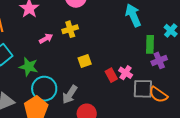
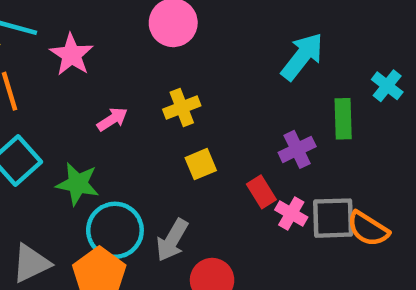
cyan arrow: (133, 15) -> (302, 57), turned 65
yellow cross: (70, 29) -> (182, 108), moved
purple cross: (159, 60) -> (297, 149), moved
pink cross: (126, 73) -> (291, 214), moved

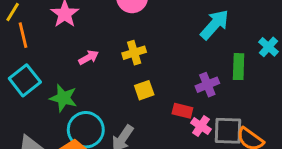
red rectangle: (261, 192) -> (182, 111), turned -48

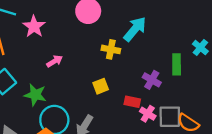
cyan arrow: (215, 25) -> (135, 29), moved
yellow cross: (134, 53) -> (111, 49), moved, turned 30
purple cross: (207, 85) -> (152, 80), turned -36

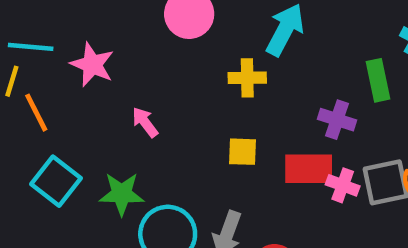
pink arrow: (55, 61) -> (145, 122), turned -84
yellow square: (101, 86) -> (242, 152), turned 35
red rectangle: (132, 102) -> (309, 169), size x1.5

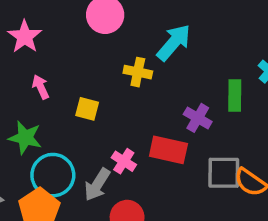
pink arrow: (145, 122) -> (41, 87), moved
yellow square: (242, 152) -> (87, 109), moved
pink cross: (343, 185) -> (124, 161), moved

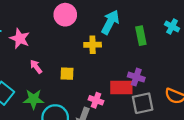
green rectangle: (235, 95) -> (141, 36), moved
purple cross: (198, 118) -> (136, 77), moved
gray square: (224, 173) -> (143, 103), moved

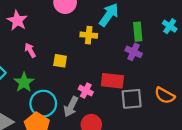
purple cross: (136, 77) -> (134, 52), moved
green star: (34, 99) -> (24, 82), turned 30

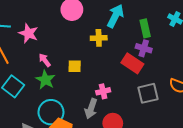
red rectangle: (112, 81) -> (132, 63), moved, turned 35
green star: (24, 82) -> (45, 80), moved
pink cross: (86, 91) -> (103, 91), turned -32
cyan circle: (43, 104) -> (51, 112), moved

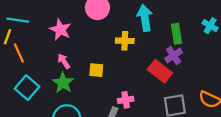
cyan arrow: (115, 16) -> (145, 18), turned -40
pink star: (28, 33) -> (60, 30), moved
purple cross: (144, 48) -> (174, 56), turned 35

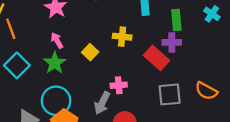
yellow cross: (125, 41) -> (122, 37), moved
purple cross: (174, 56) -> (172, 42), turned 30
yellow square: (96, 70) -> (90, 52), turned 35

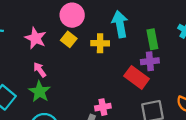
yellow cross: (122, 37) -> (100, 43), moved
yellow square: (90, 52) -> (69, 39), moved

